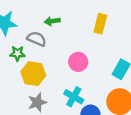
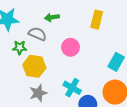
pink circle: (78, 62) -> (70, 47), moved

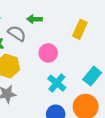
cyan cross: (72, 88) -> (57, 83), moved

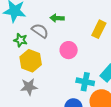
cyan cross: (57, 83) -> (85, 82), moved, turned -30

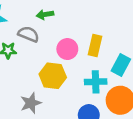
yellow rectangle: (99, 29) -> (95, 45), moved
yellow hexagon: (31, 61) -> (53, 76), moved

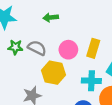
gray semicircle: (28, 34) -> (37, 48), moved

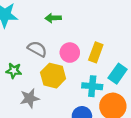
green star: (15, 47) -> (14, 71), moved

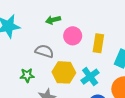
pink circle: (70, 53) -> (73, 36), moved
cyan cross: (92, 86) -> (90, 77), moved, turned -30

